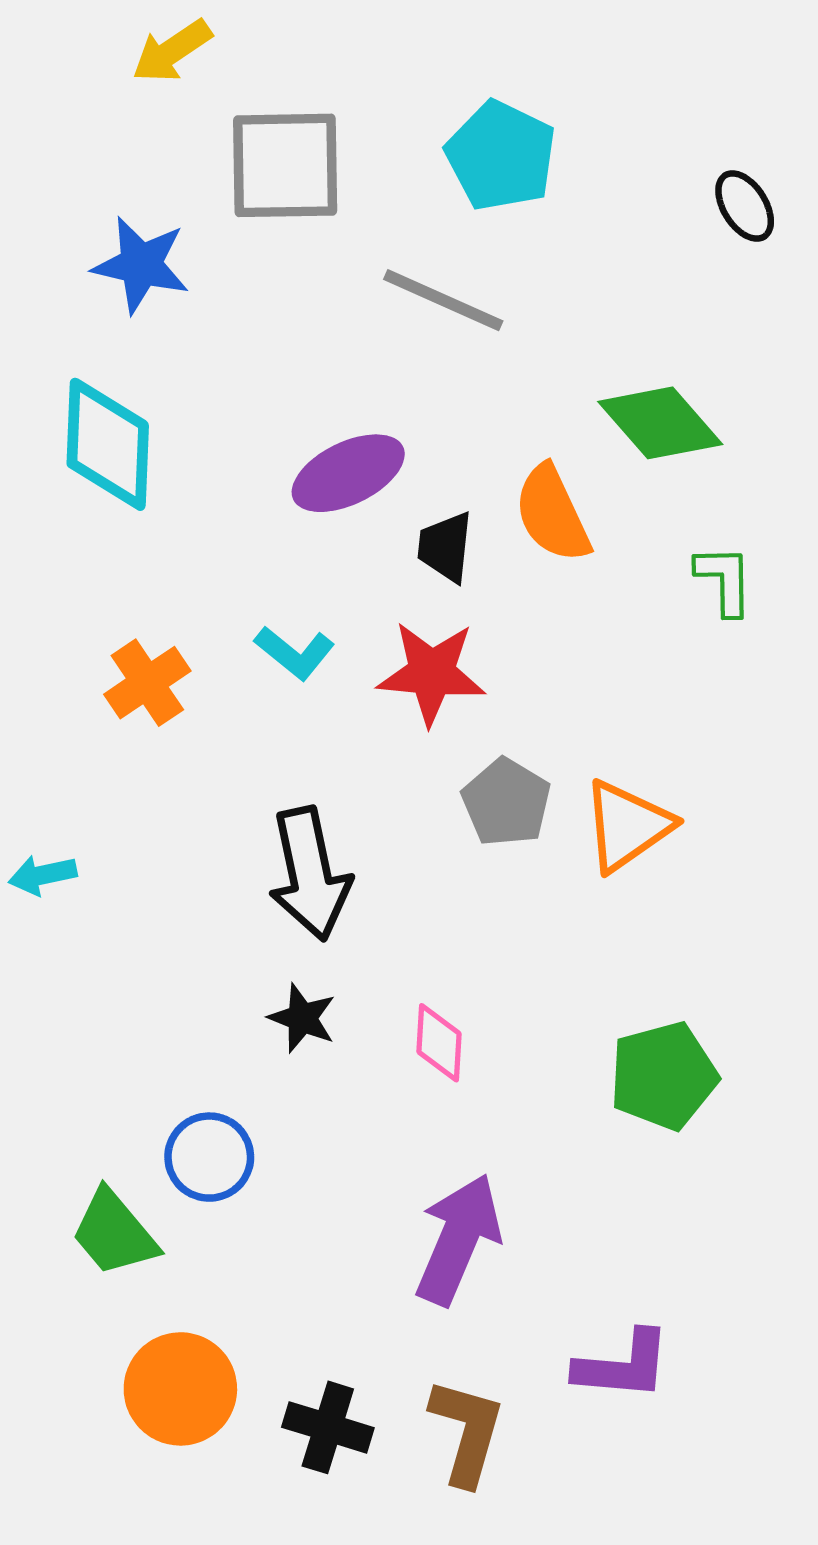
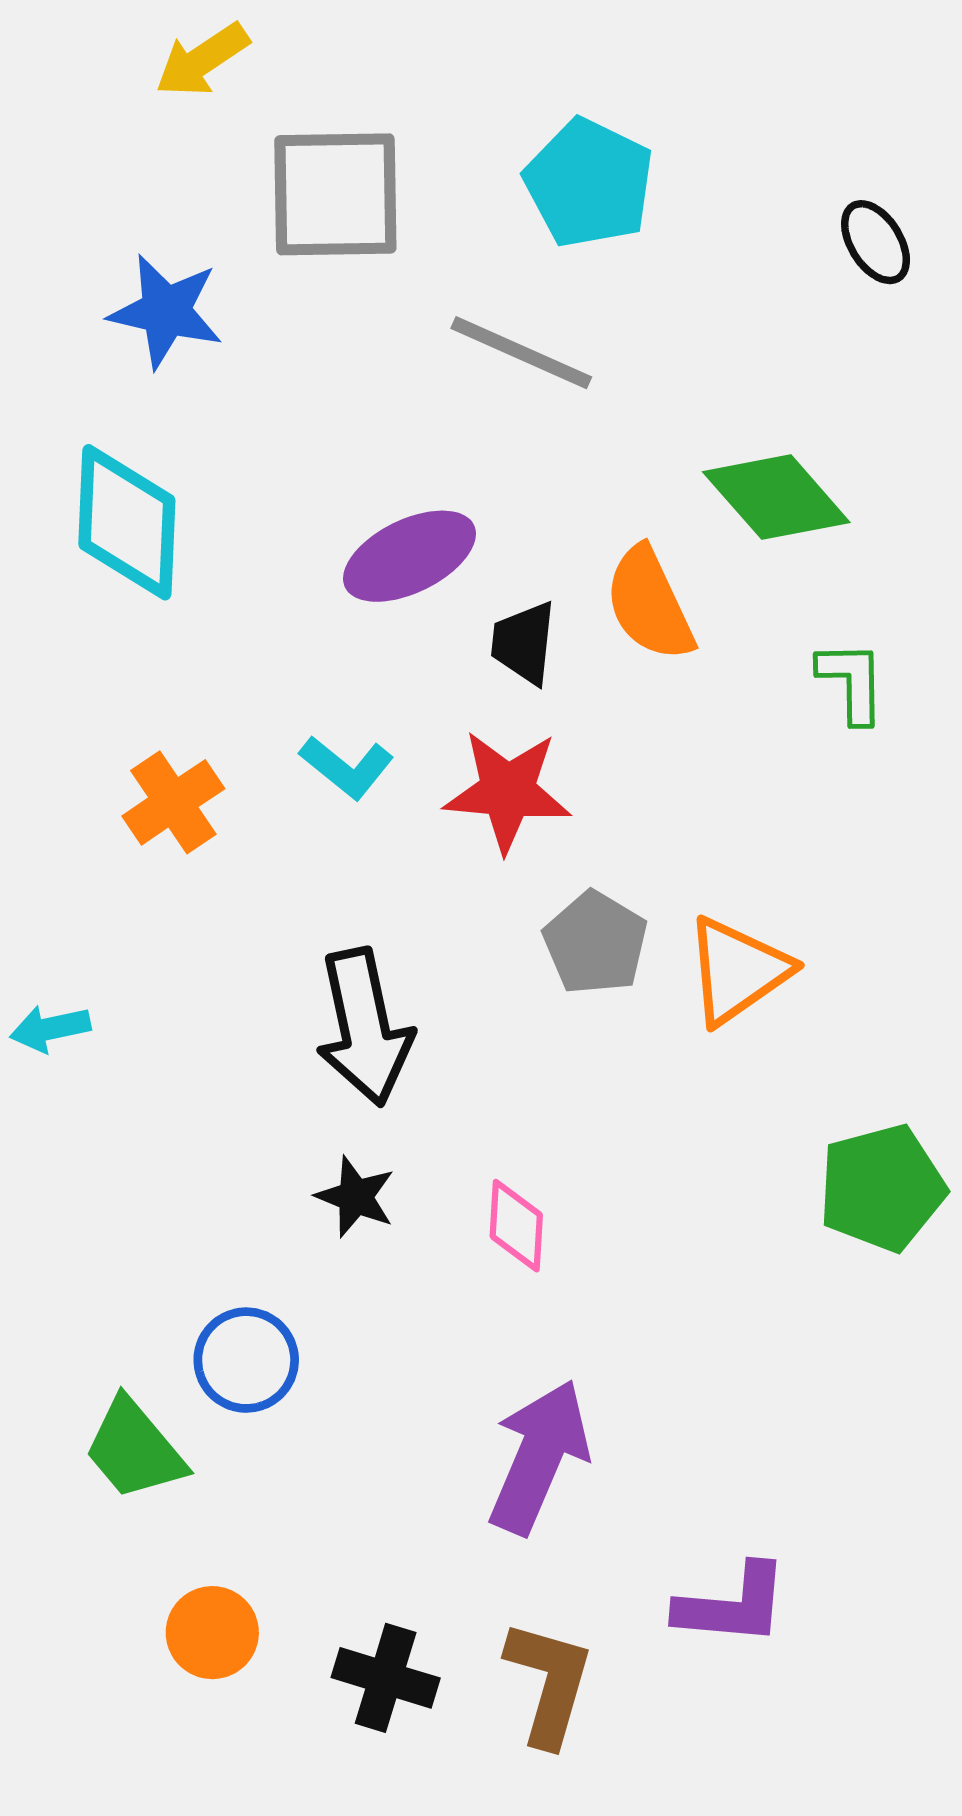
green pentagon: (663, 1076) -> (882, 1188), moved
orange circle: (180, 1389) -> (212, 1633), size x0.7

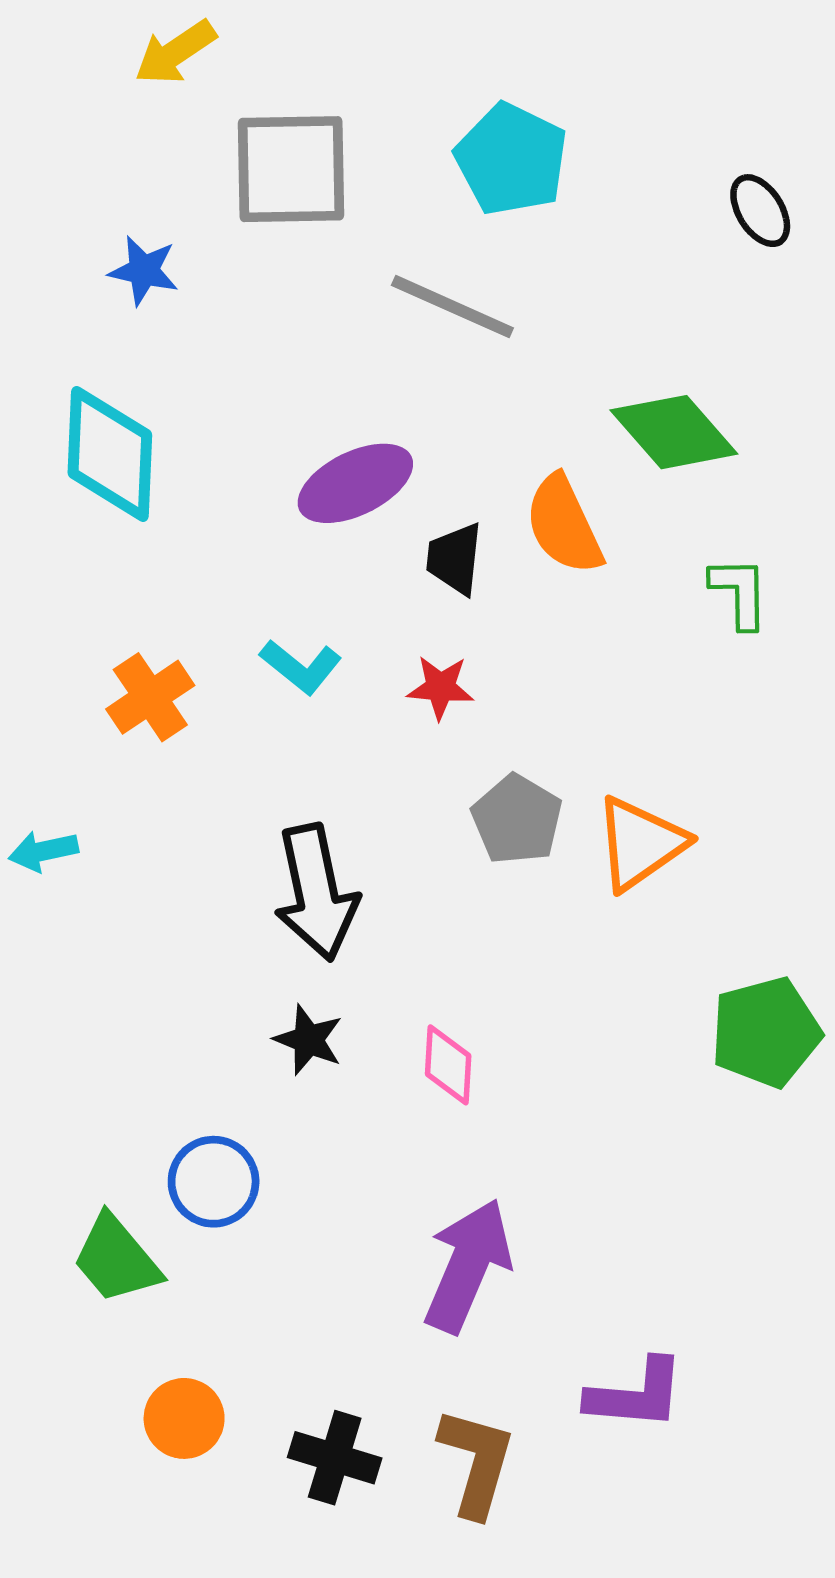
blue star: (166, 311) -> (144, 271), size x0.7
red star: (507, 791) -> (440, 687), size x0.6
cyan arrow: (50, 1028) -> (43, 851), moved

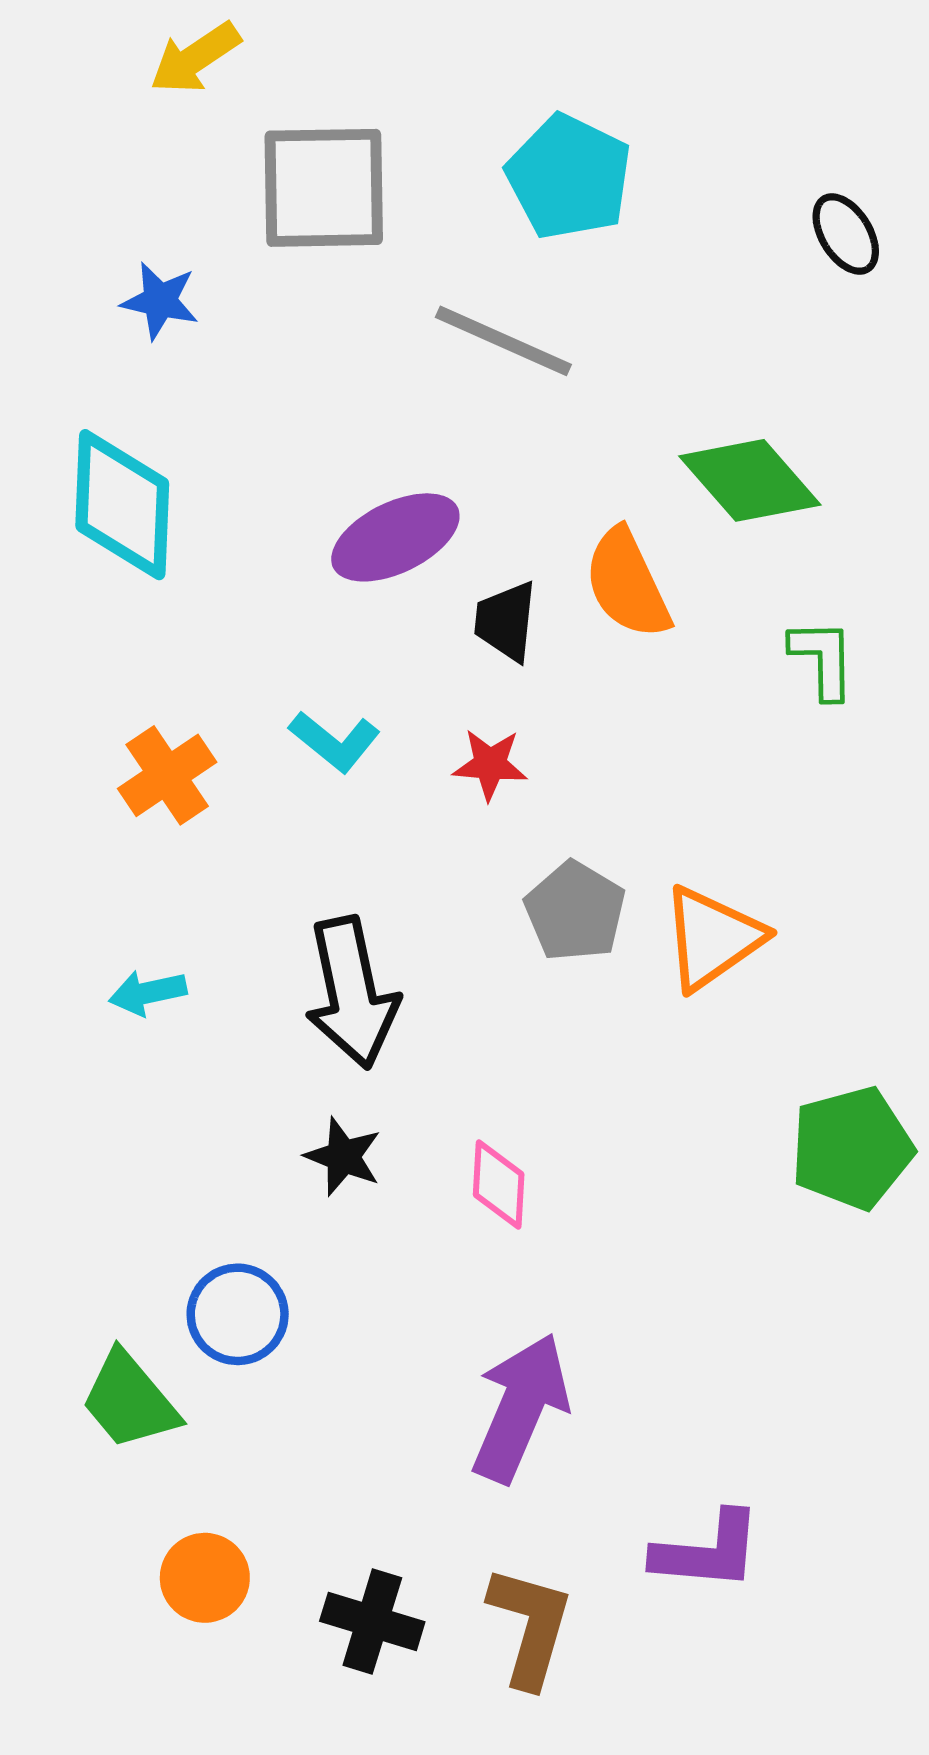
cyan arrow: (43, 851) -> (148, 993), moved

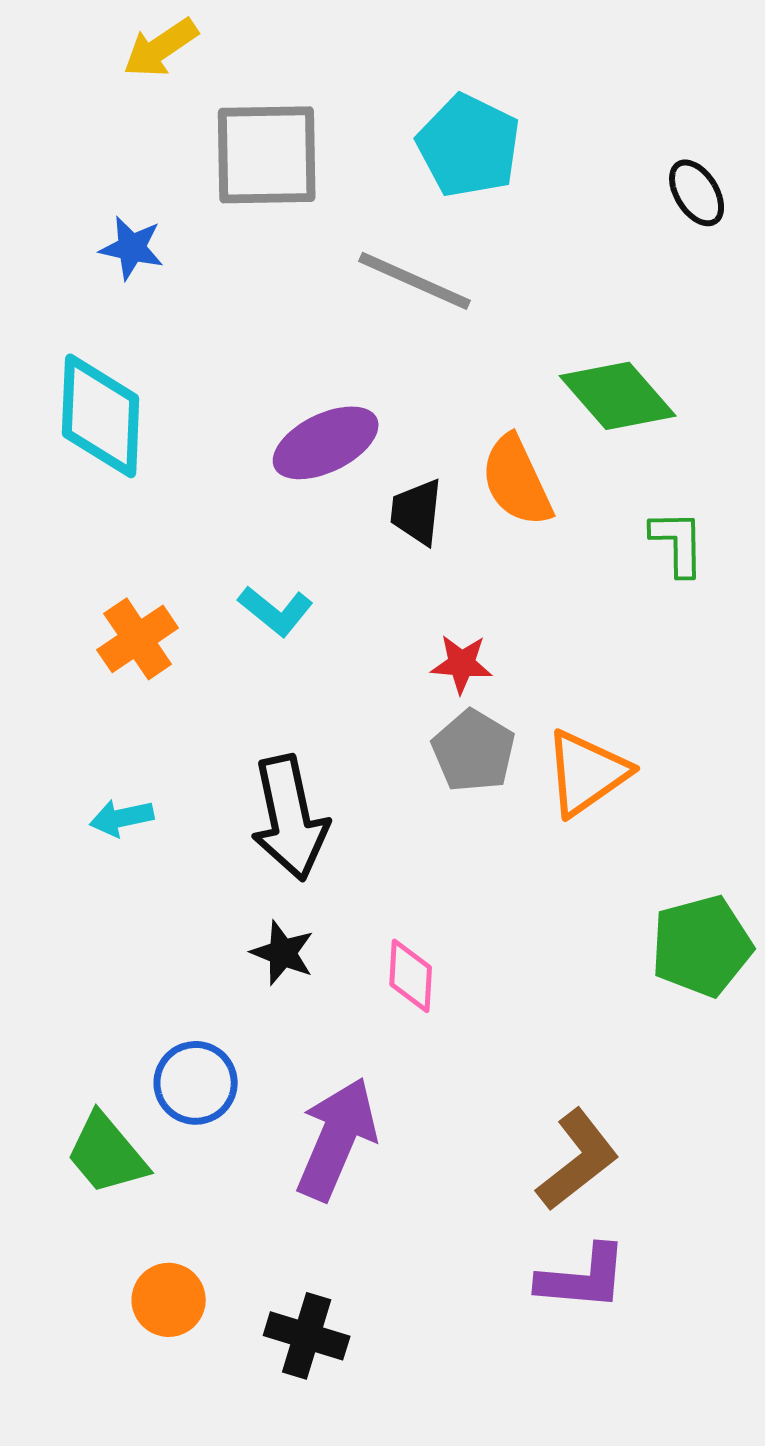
red star: (490, 764) -> (462, 664), moved
purple arrow: (520, 1408) -> (337, 1139), moved
brown L-shape: (530, 1626) -> (578, 1160), moved, turned 36

